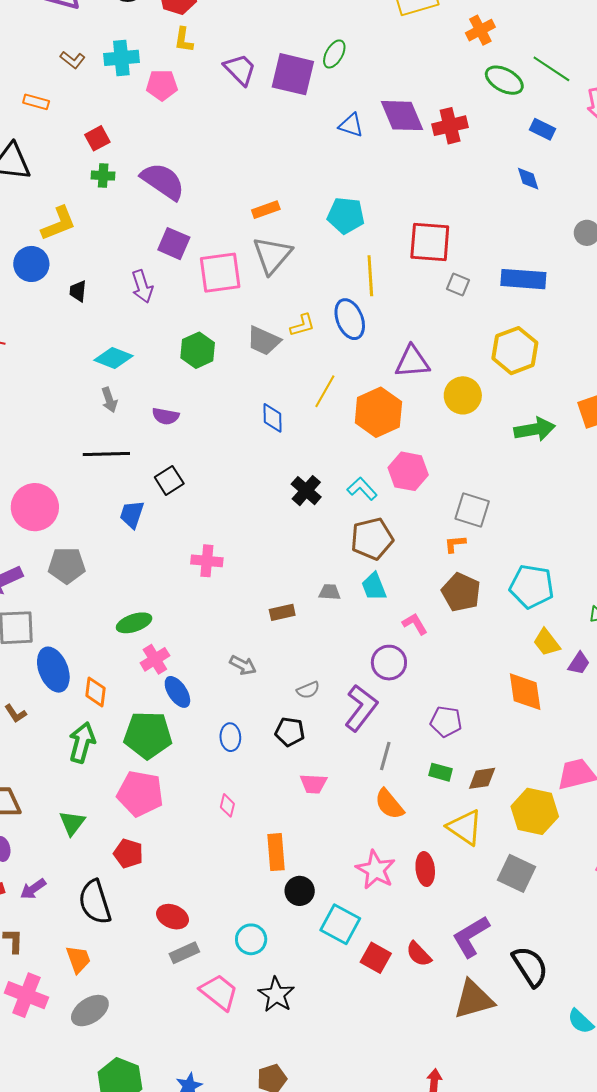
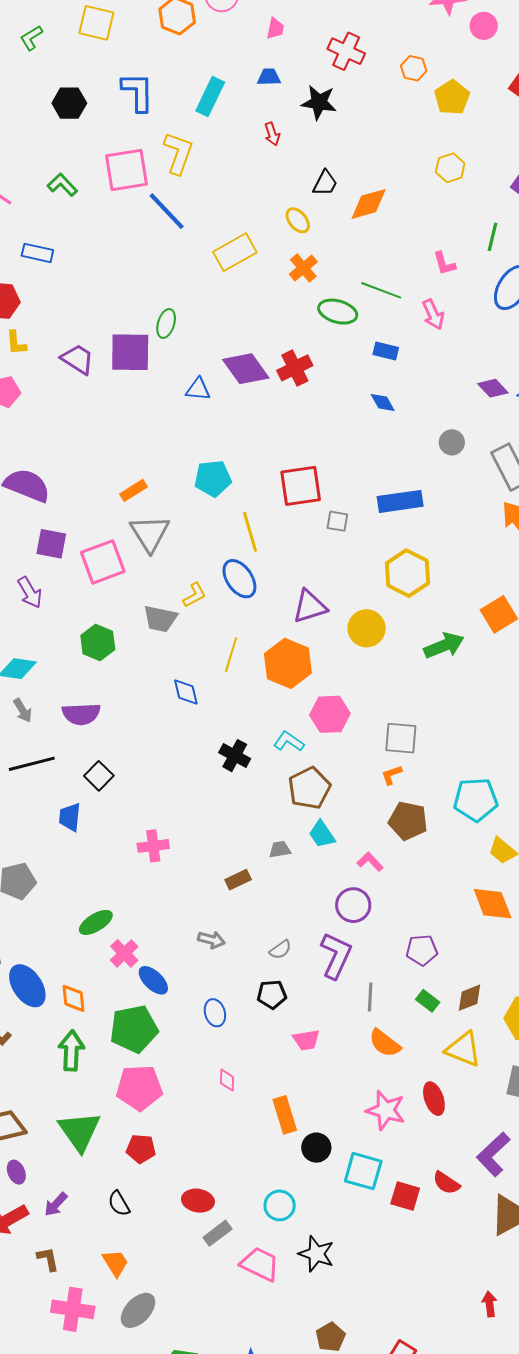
purple semicircle: (166, 416) -> (81, 714), size x1.4
green rectangle: (440, 772) -> (428, 1001), turned 35
green triangle: (72, 823) -> (79, 1131), size x1.6
black semicircle: (95, 902) -> (119, 1204), size x0.6

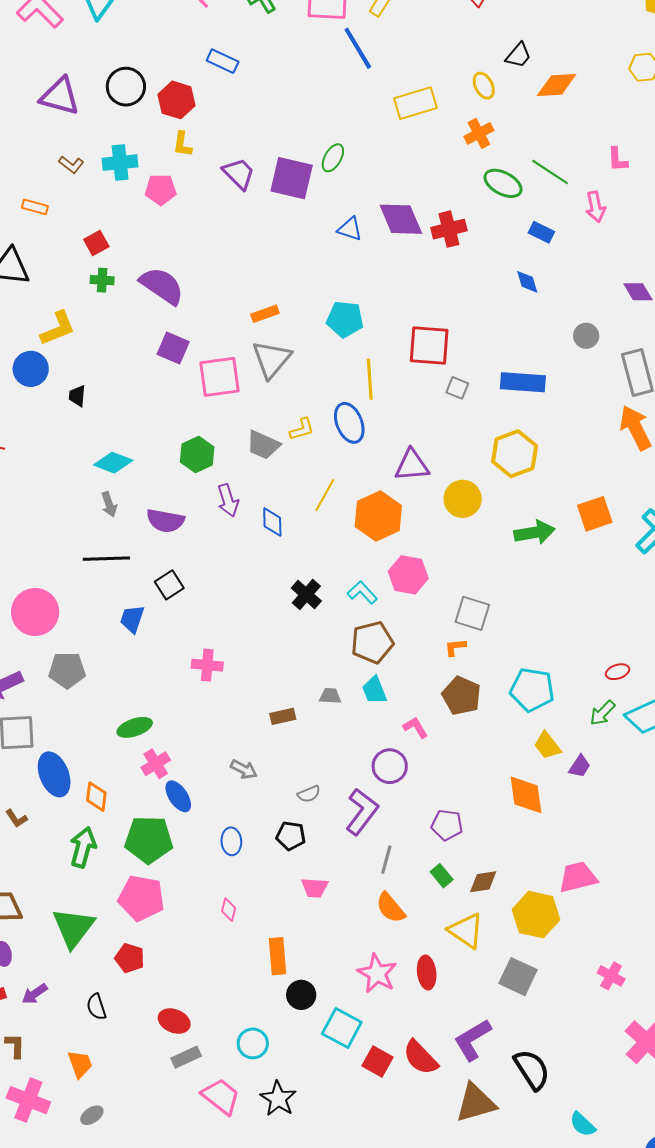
purple arrow: (30, 592) -> (228, 500), moved
red semicircle: (446, 1183) -> (420, 1058), size x1.4
gray ellipse: (138, 1310) -> (92, 1115), size x0.6

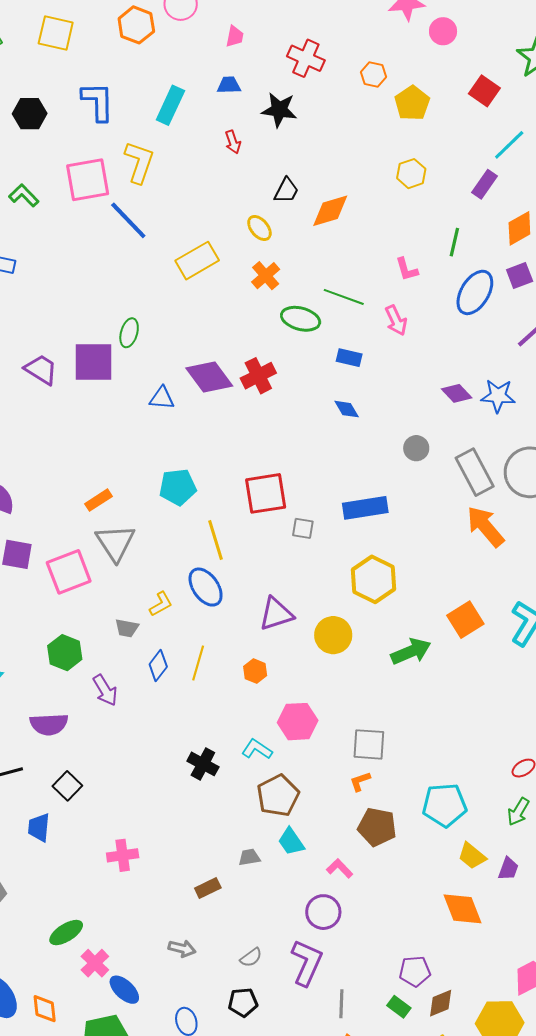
gray trapezoid: (263, 445) -> (127, 628), size x0.7
orange hexagon: (378, 516) -> (255, 671), size x0.5
blue diamond: (272, 522) -> (158, 665), moved, turned 52
purple pentagon: (447, 825) -> (415, 971), moved

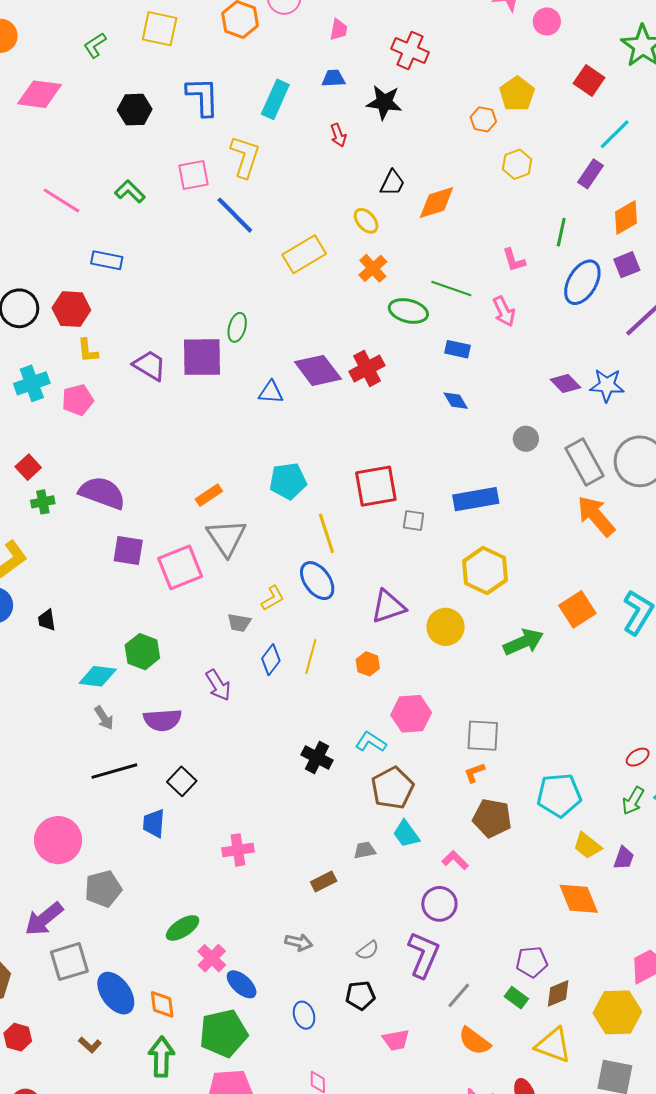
orange hexagon: (374, 74) -> (483, 119), moved
pink square: (88, 180) -> (194, 175), size x0.7
green hexagon: (65, 653) -> (142, 652), moved
gray line: (341, 1004) -> (459, 995), turned 40

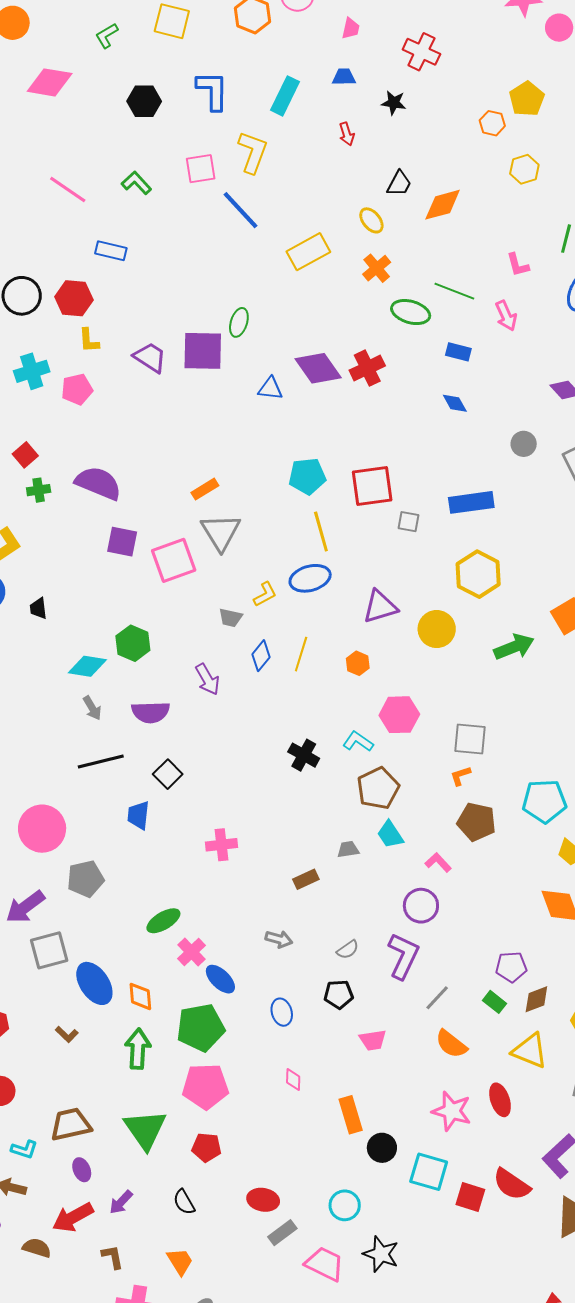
black star: (384, 102) -> (394, 103), size x0.7
cyan pentagon: (288, 481) -> (307, 476), moved
blue ellipse: (317, 581) -> (310, 578), turned -72

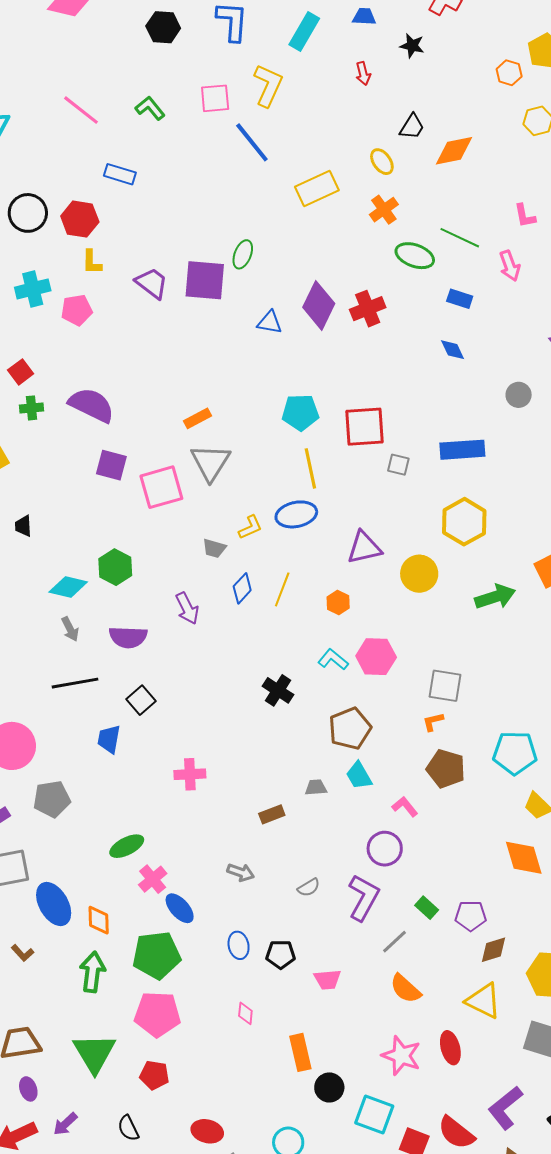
purple diamond: (318, 368) -> (319, 305), turned 57
cyan L-shape: (358, 741) -> (333, 660), moved
black pentagon: (339, 994) -> (281, 954), moved
green rectangle: (495, 1002) -> (427, 908), moved

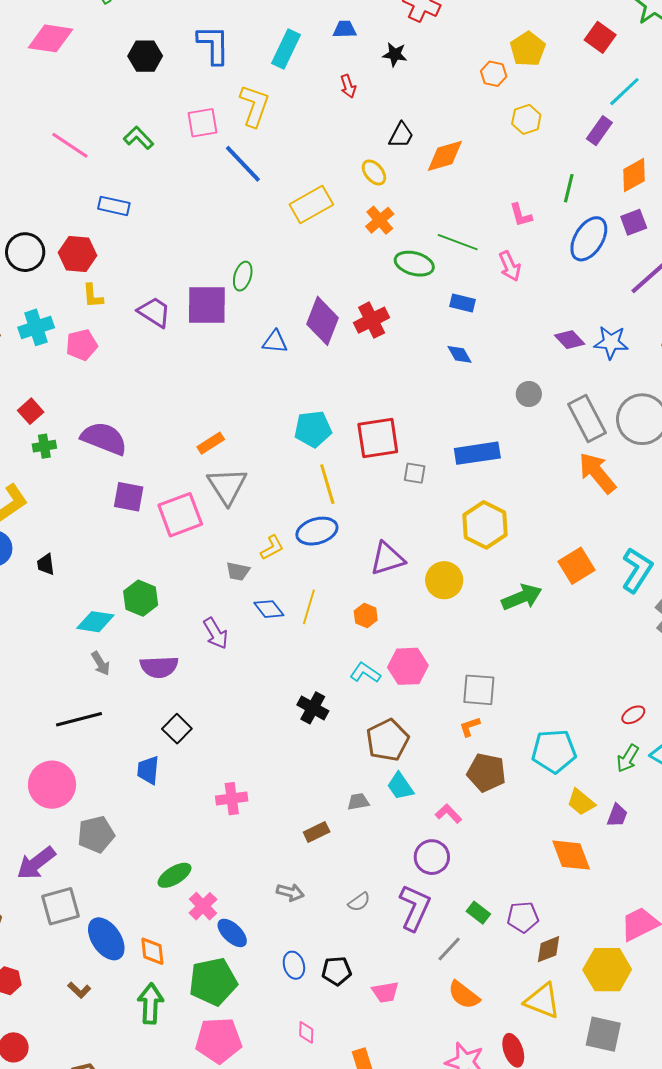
blue diamond: (242, 588) -> (269, 609), turned -76
black line: (75, 683) -> (79, 719), moved

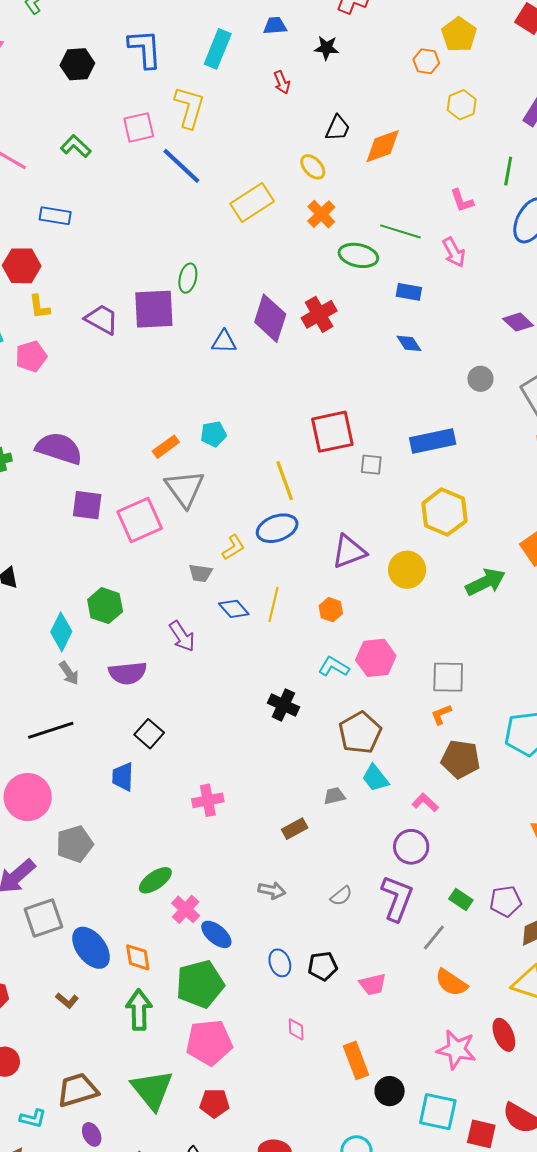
cyan pentagon: (313, 429) -> (214, 434), moved, size x0.7
cyan diamond: (95, 622) -> (61, 632), turned -69

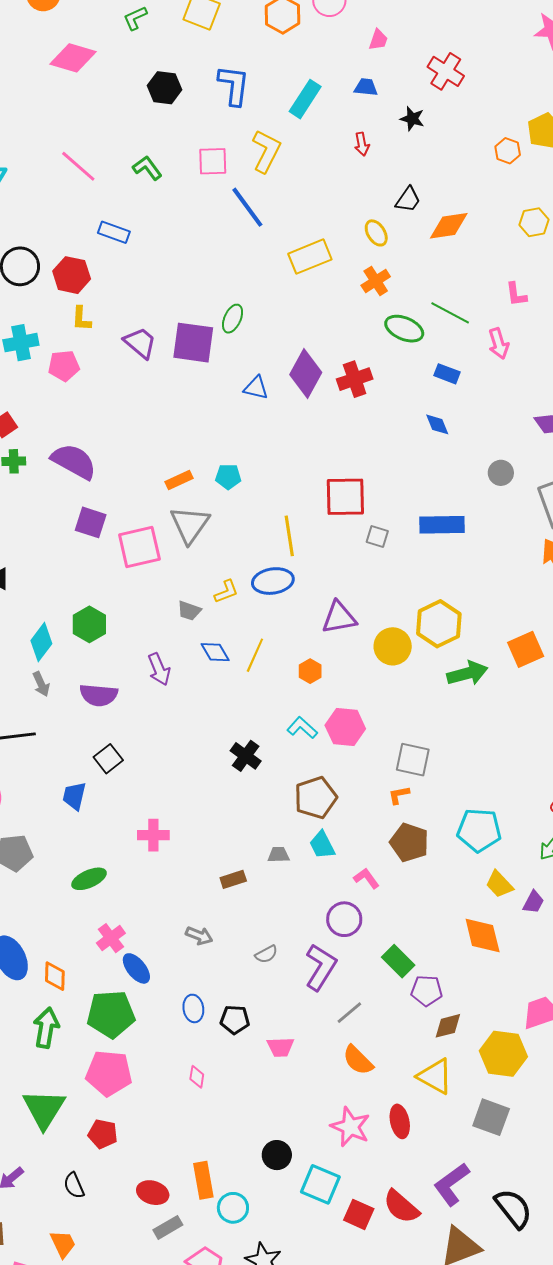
yellow hexagon: (462, 105) -> (534, 222), moved
yellow hexagon: (444, 512) -> (439, 624), moved
green ellipse: (155, 880) -> (89, 879), moved
green rectangle: (461, 899) -> (398, 961), moved, size x1.4
orange rectangle: (356, 1060) -> (203, 1180), moved

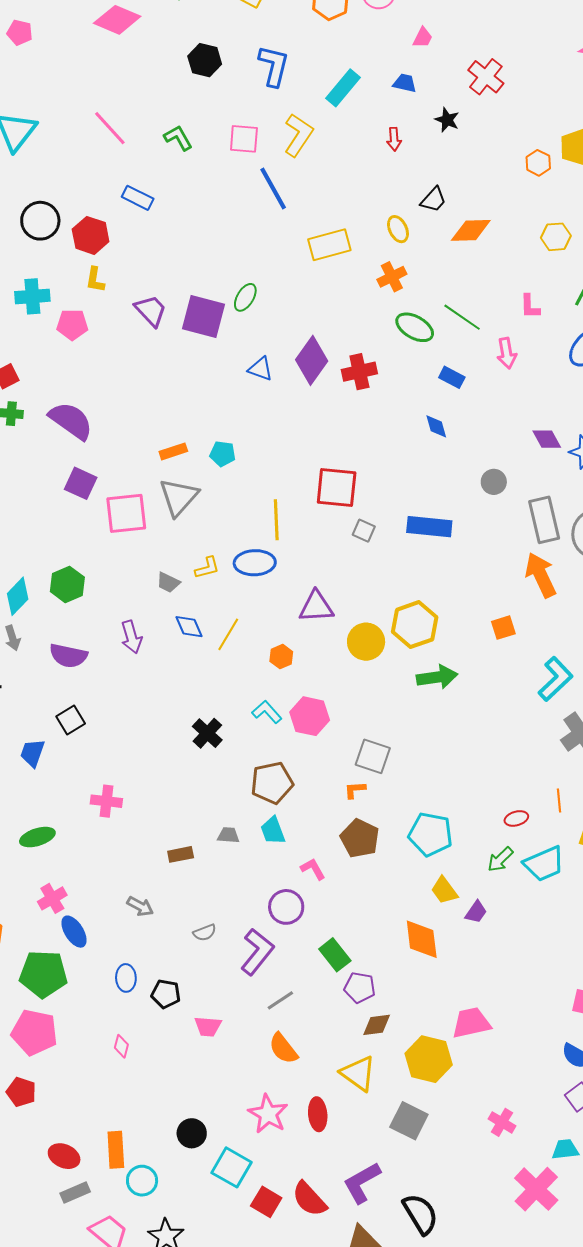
orange square: (526, 649) -> (503, 628), moved, size x0.7

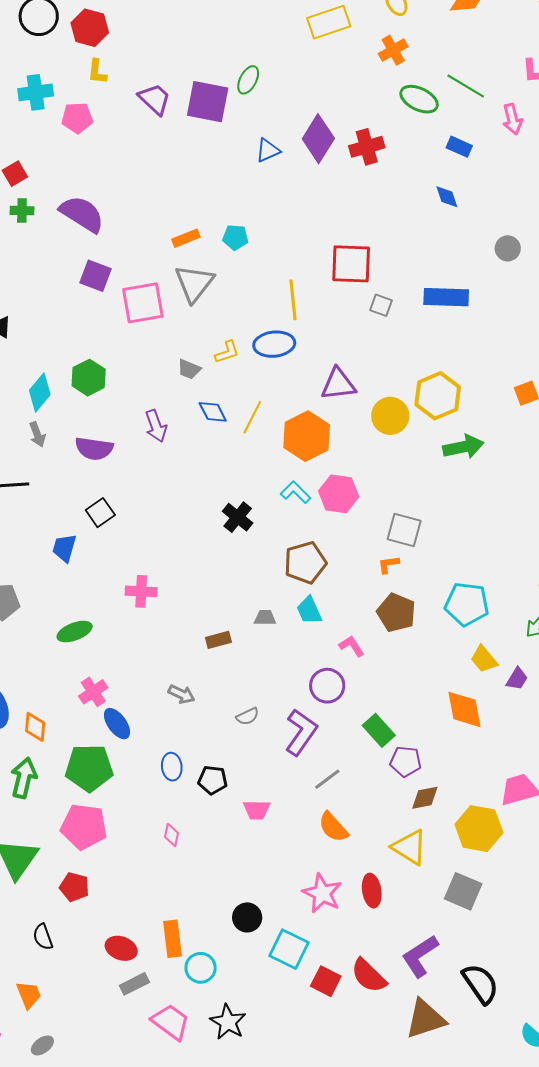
blue triangle: (260, 369) -> (268, 150), turned -40
orange hexagon: (281, 657) -> (307, 436), size x2.0

